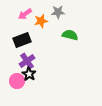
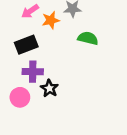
purple cross: (27, 61) -> (33, 72), turned 35
black star: (29, 74) -> (49, 88), moved

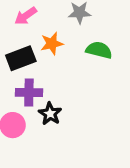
orange star: (51, 20) -> (52, 44), moved

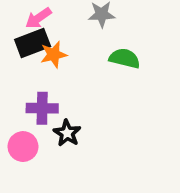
orange star: (52, 44) -> (54, 55), moved
black rectangle: (21, 58) -> (33, 43), moved

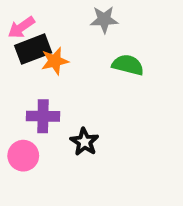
pink arrow: (38, 18) -> (21, 27), moved
black star: (67, 133) -> (84, 142), moved

